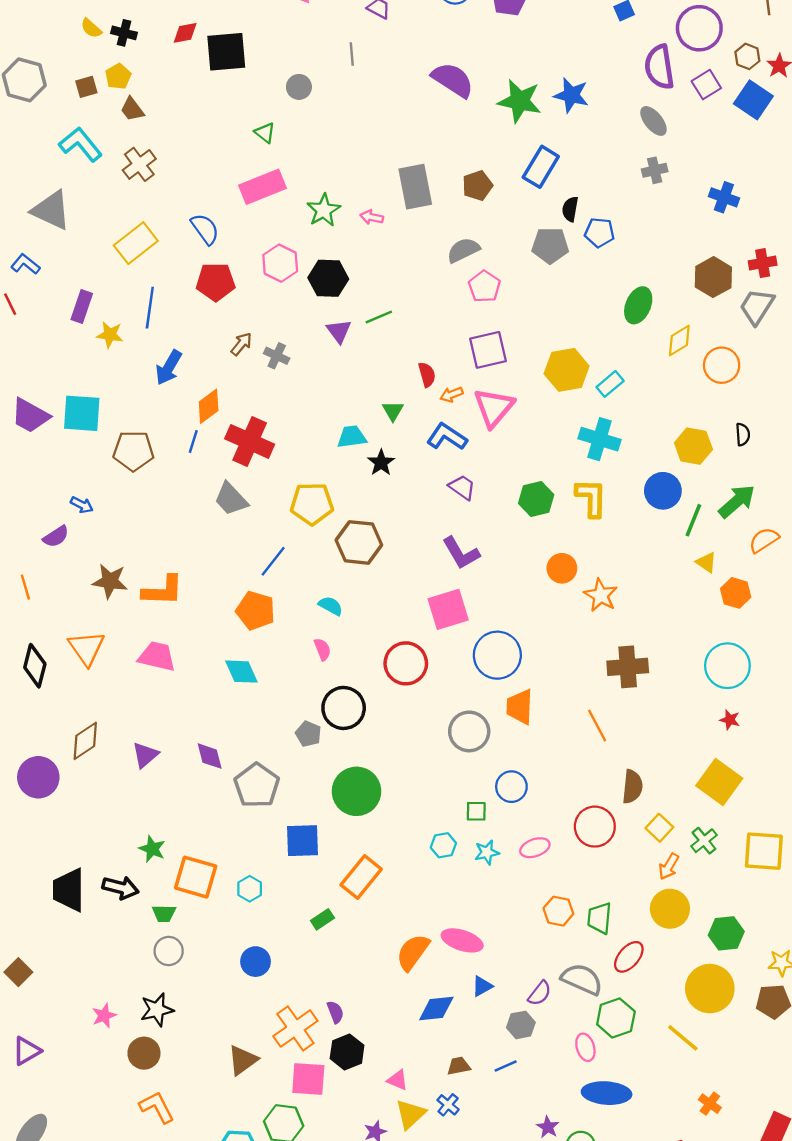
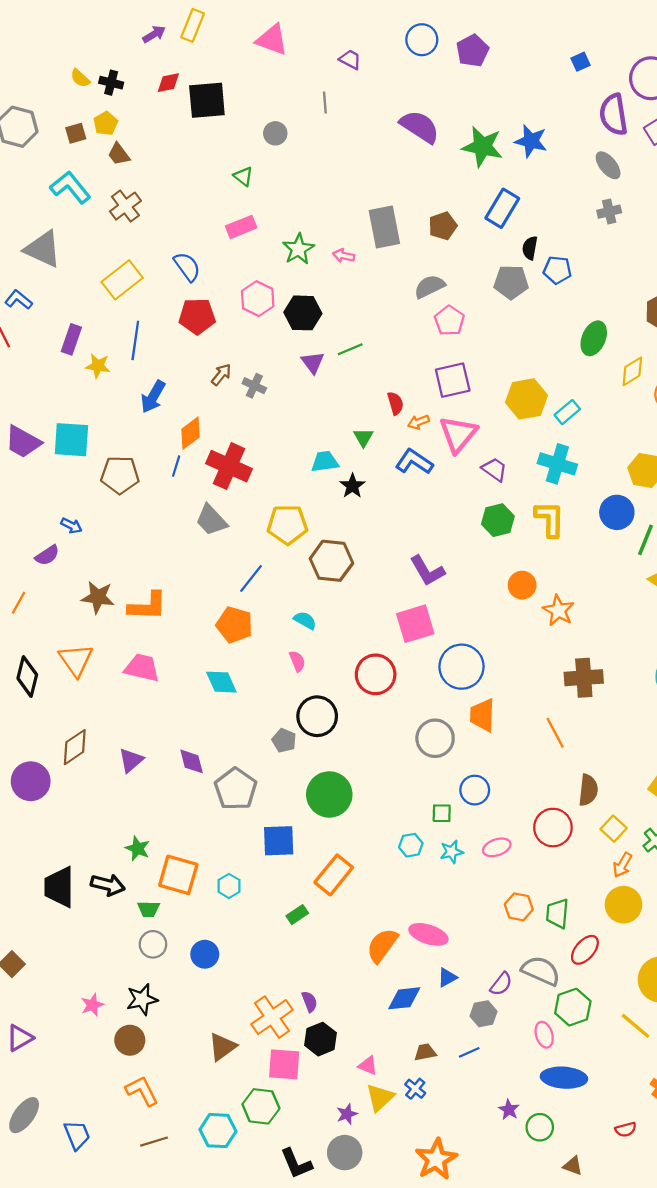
pink rectangle: (263, 187) -> (241, 227), size x0.7
purple trapezoid: (462, 487) -> (495, 469), moved
orange line: (25, 587) -> (19, 603), turned 45
blue circle: (256, 962) -> (205, 954), moved

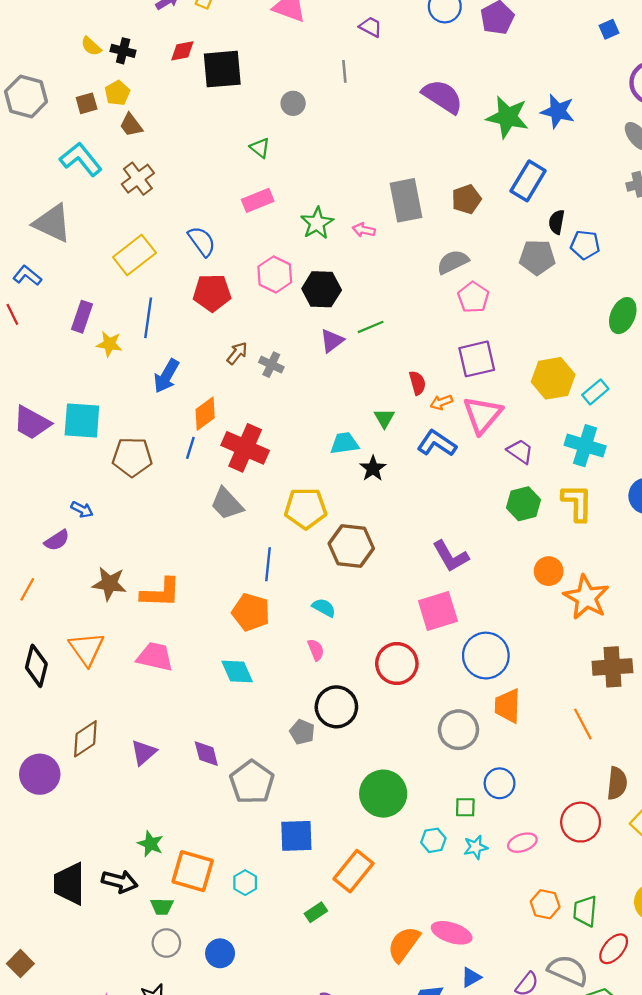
purple triangle: (313, 363) -> (332, 341), turned 30
blue line: (251, 578) -> (268, 564), turned -32
orange star: (558, 610) -> (586, 597), size x1.4
green circle: (329, 794) -> (383, 794), moved

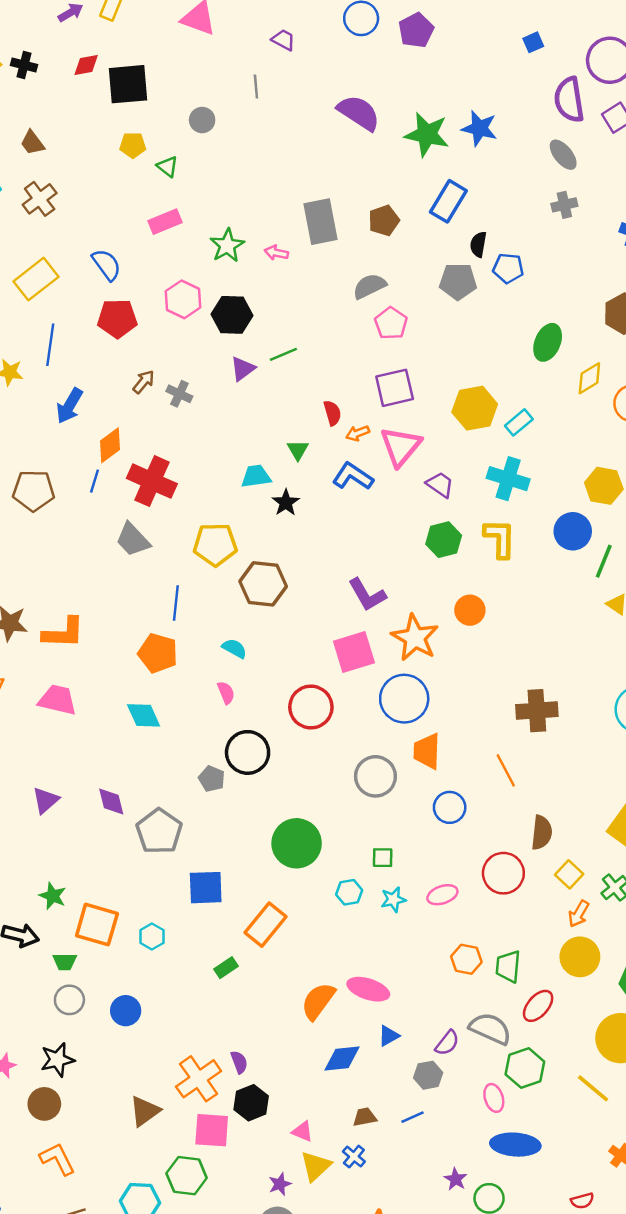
yellow pentagon: (117, 93) -> (133, 145), moved, turned 30
orange star: (586, 597) -> (415, 638), moved
blue circle: (500, 783) -> (450, 807), moved

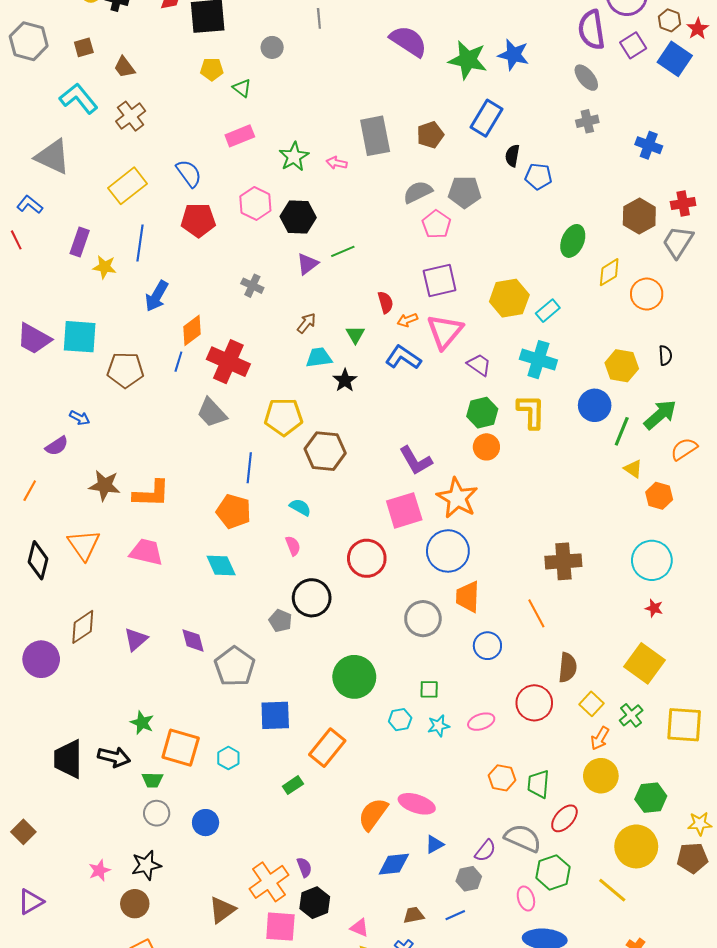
gray pentagon: (458, 281) -> (465, 192), moved
brown arrow: (144, 382) -> (306, 323), moved
orange circle: (470, 610) -> (486, 447), moved

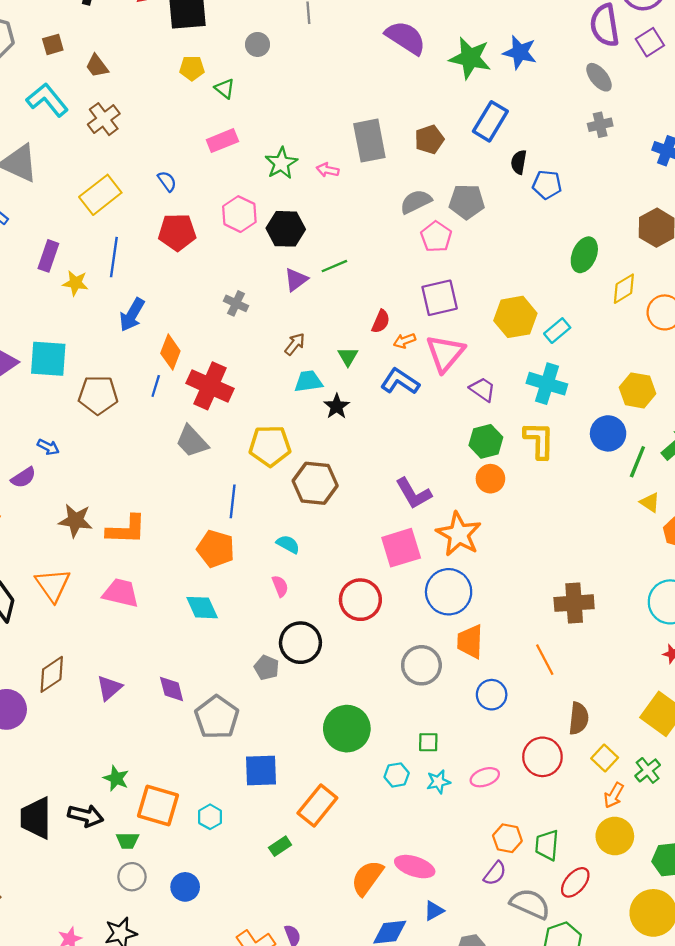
blue semicircle: (189, 173) -> (167, 181), size x0.7
red semicircle: (385, 302) -> (381, 321), turned 40
orange diamond: (192, 330) -> (170, 352), turned -32
purple semicircle: (485, 851) -> (495, 873), moved

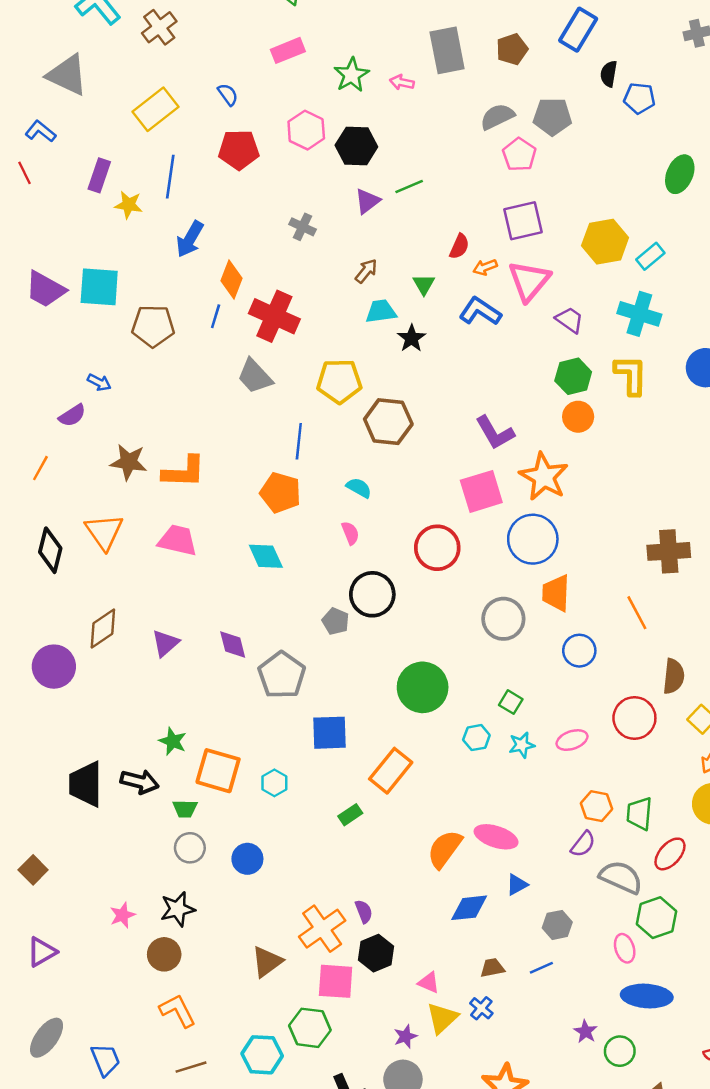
green square: (428, 742) -> (511, 702), turned 30

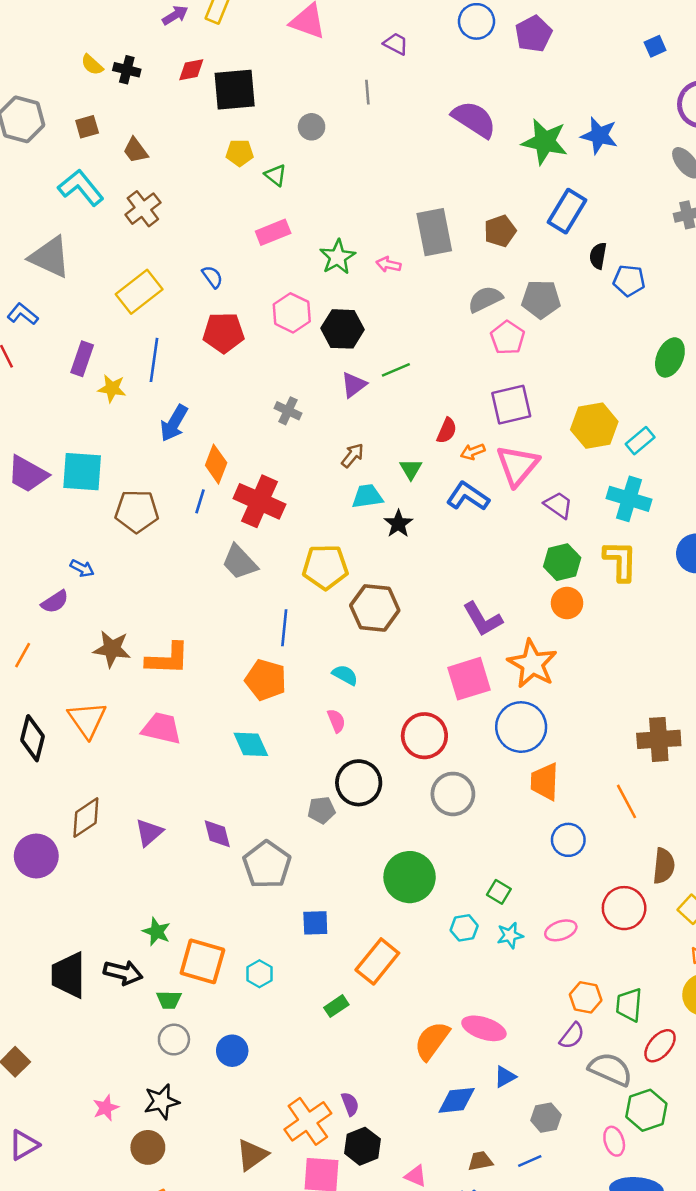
gray circle: (503, 619) -> (453, 794), moved
gray pentagon: (336, 621) -> (321, 810), turned -30
blue square: (329, 733) -> (315, 923), size x0.7

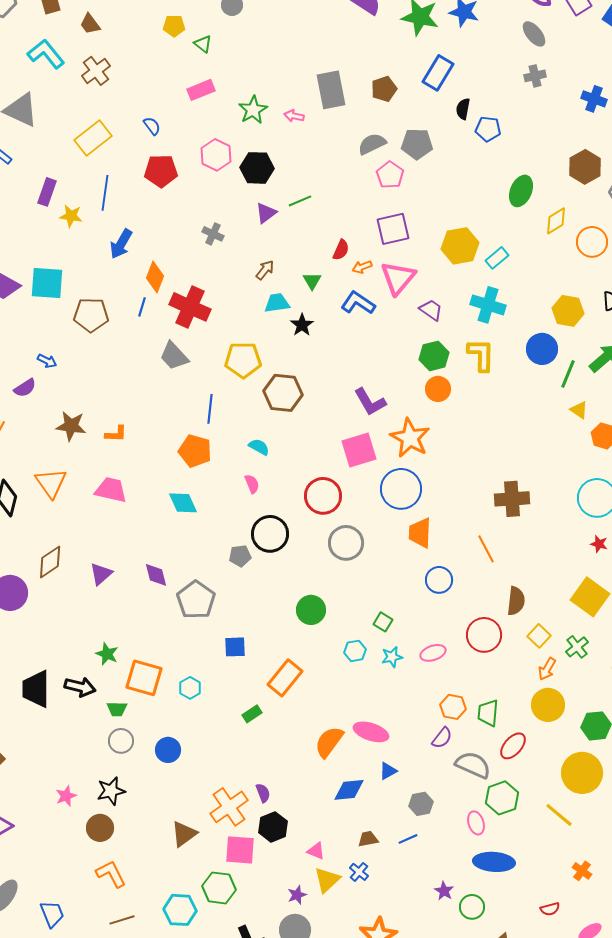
orange L-shape: (168, 659) -> (116, 434), size x0.6
green circle: (410, 877) -> (311, 610), size x0.7

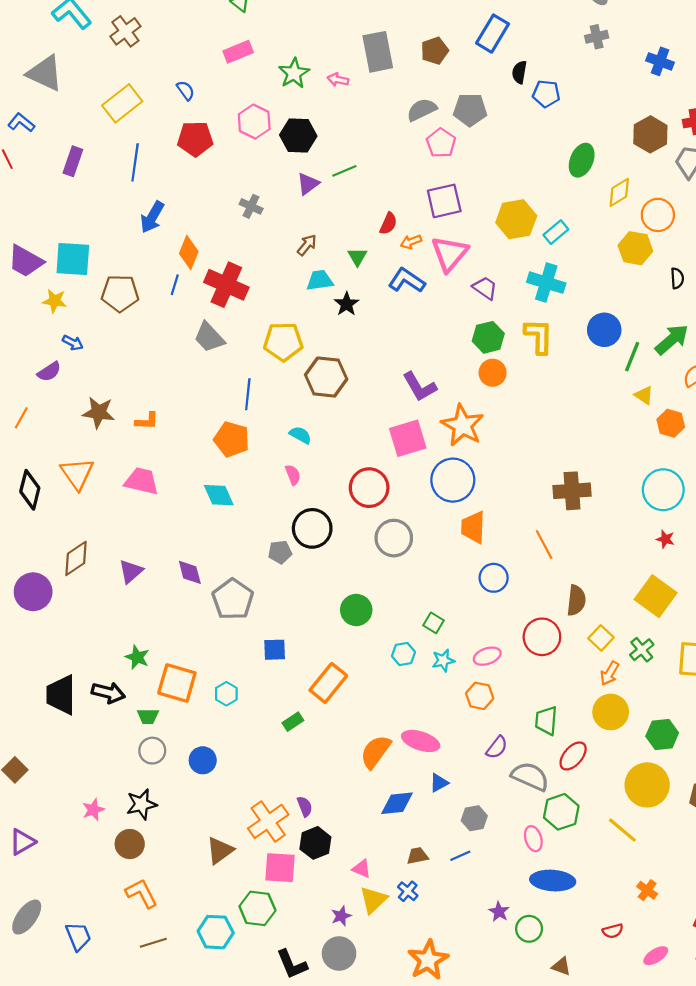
yellow star: (71, 216) -> (55, 301), moved
yellow hexagon: (568, 311) -> (635, 248), moved
orange hexagon: (453, 707) -> (480, 696), moved

